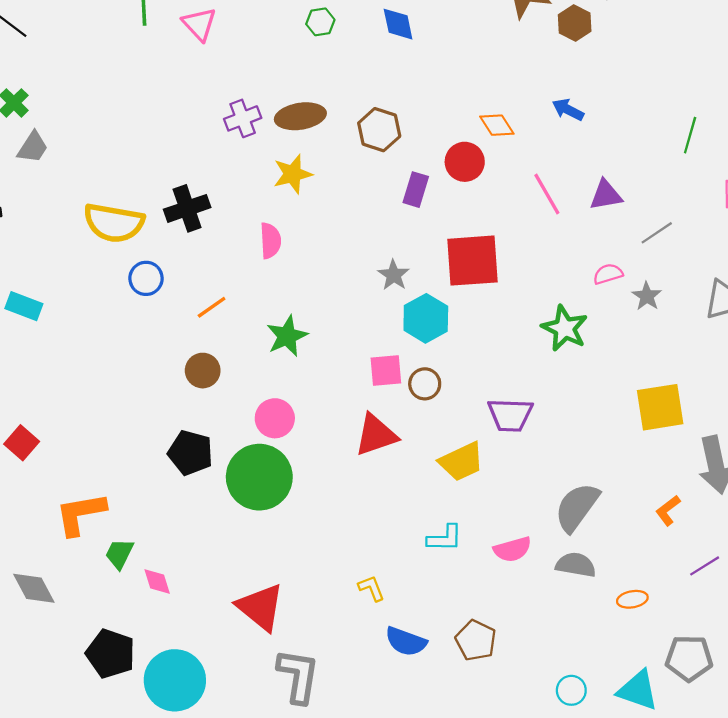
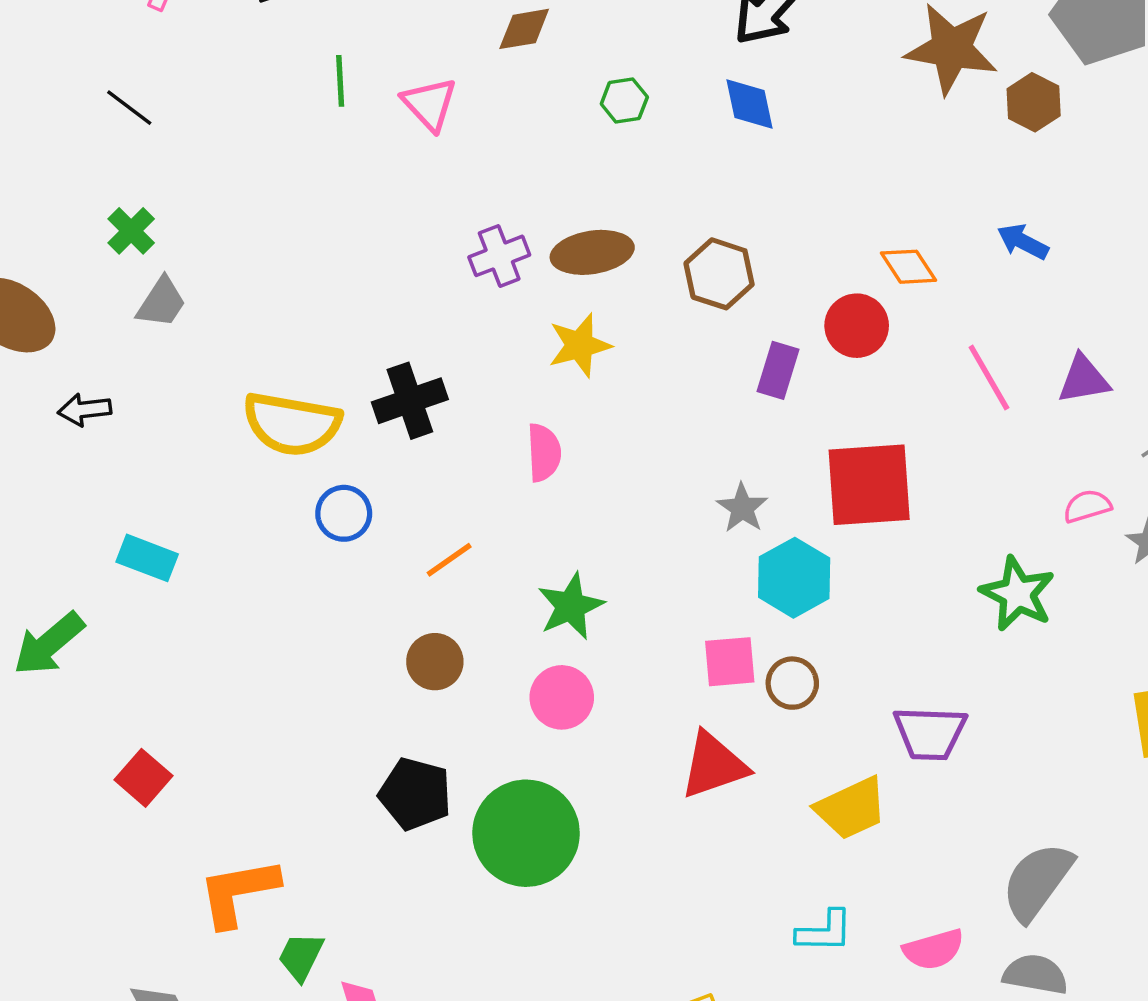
pink circle: (275, 418) -> (562, 697), moved

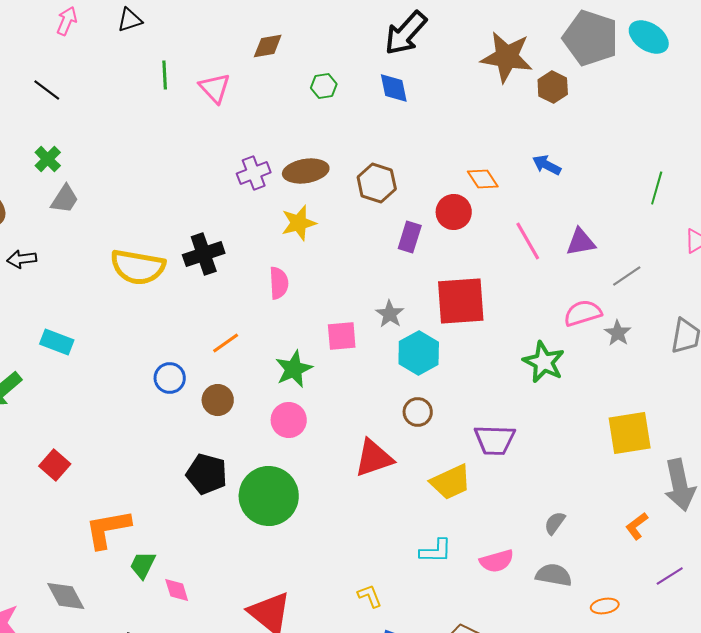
pink semicircle: (1087, 506) -> (583, 313), size x1.4
blue circle: (344, 513) -> (170, 378), moved
pink square: (730, 662) -> (342, 336), moved
gray semicircle: (1037, 881) -> (555, 523), size x0.5

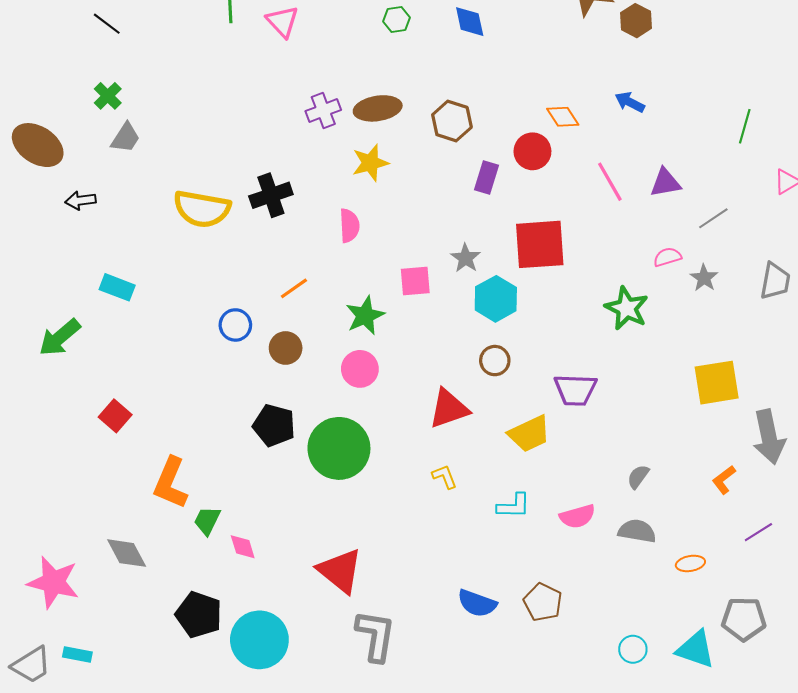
pink semicircle: (583, 313) -> (667, 257), size x0.7
orange L-shape: (108, 529) -> (171, 483), turned -57
yellow L-shape: (370, 596) -> (445, 477), moved

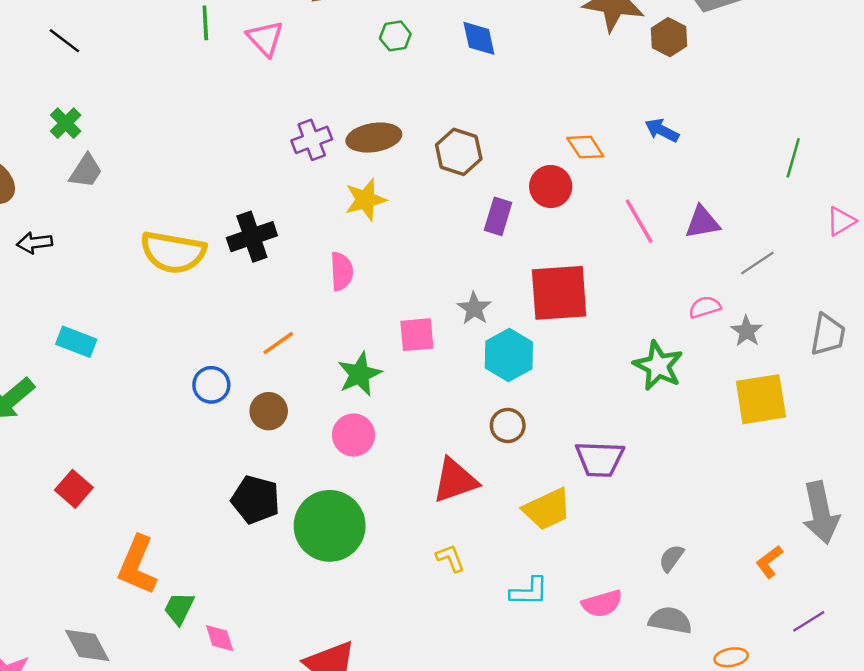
yellow square: (717, 383) -> (761, 399), moved

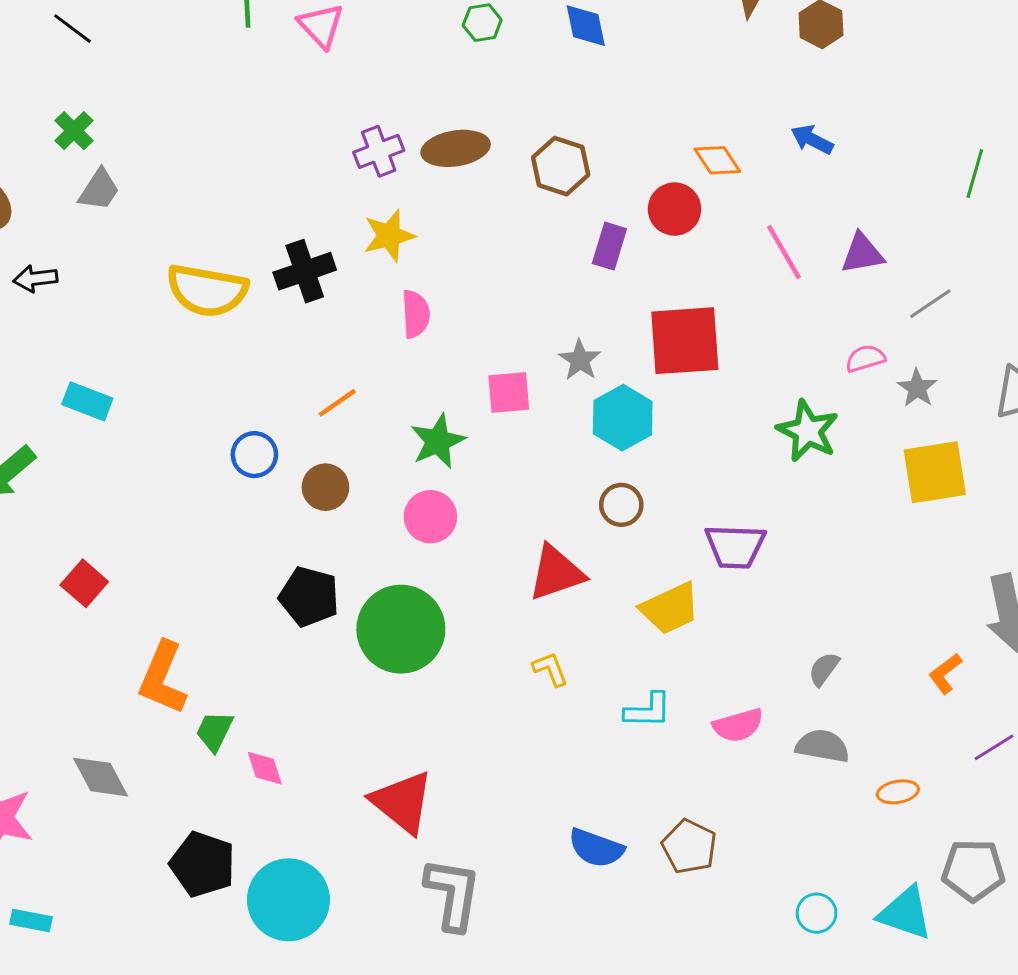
yellow star: (365, 200) -> (389, 236), moved

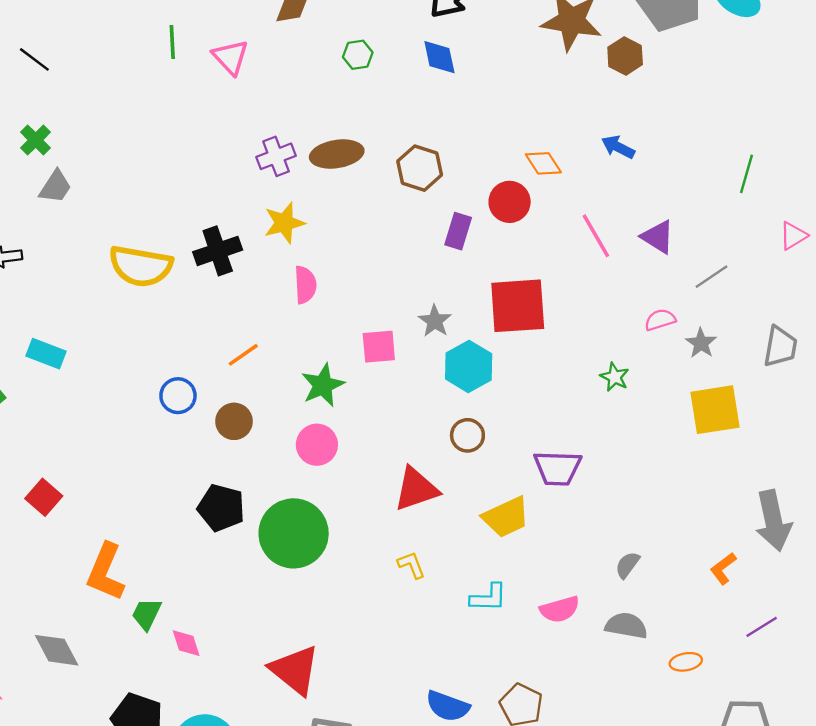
purple triangle: (862, 253) -> (658, 237), turned 42
green star: (808, 431) -> (615, 377), size x0.6

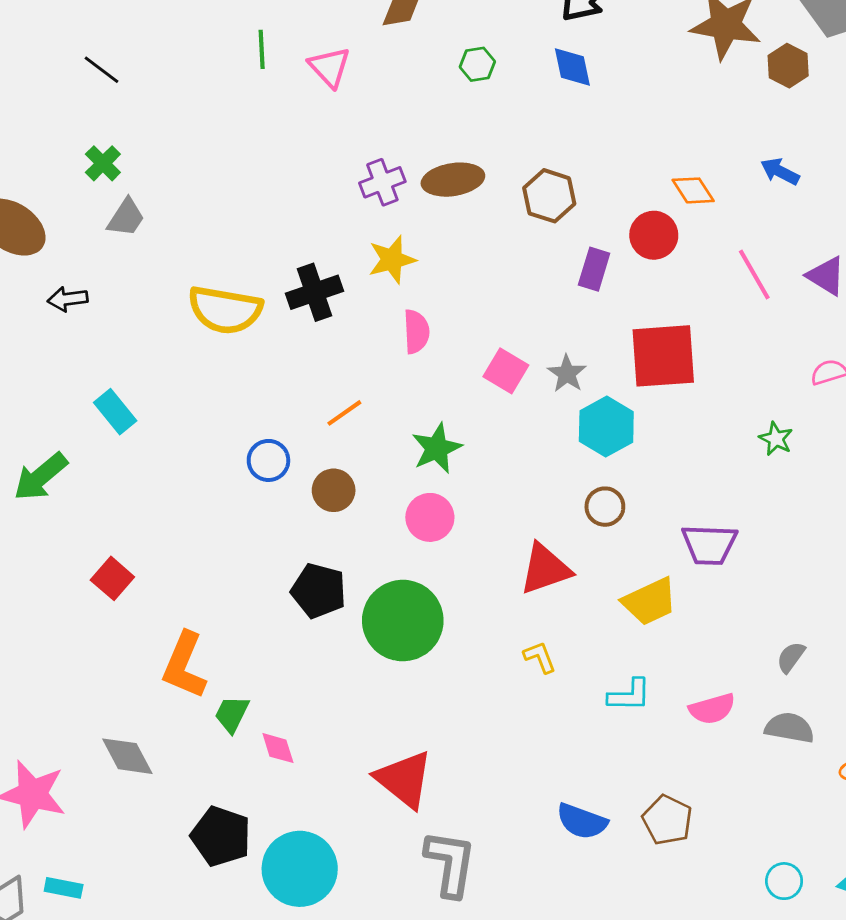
pink square: (379, 347) -> (506, 371), moved, turned 36
cyan rectangle: (46, 354) -> (115, 412), turned 30

